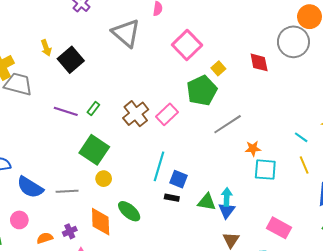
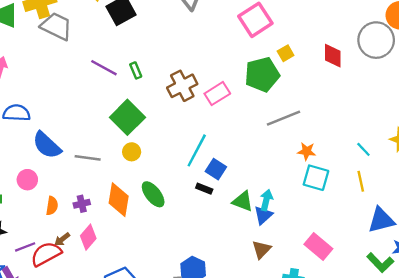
green rectangle: (93, 108) -> (136, 70), turned -72
orange semicircle: (45, 238) -> (52, 206), turned 105

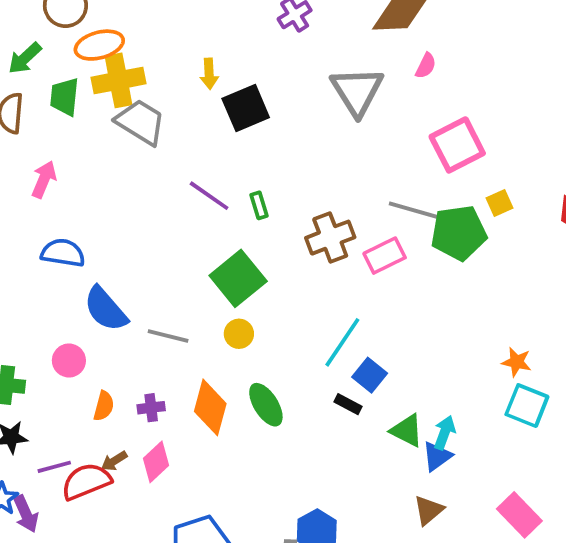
gray line: (283, 118) -> (416, 211), moved, turned 32

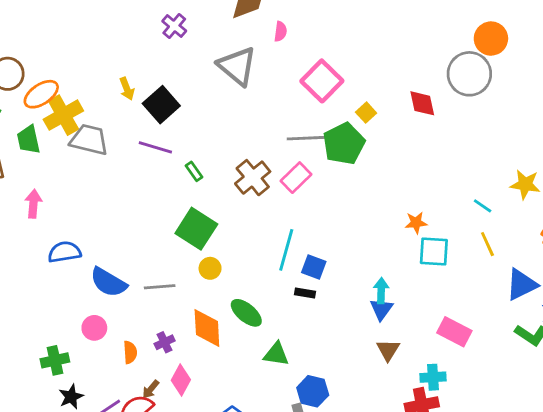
purple line: (209, 196) -> (155, 147), moved
green triangle: (407, 431) -> (276, 354), moved

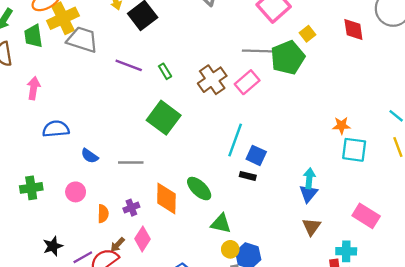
purple line: (155, 147) -> (129, 65), moved
yellow circle: (210, 268) -> (230, 249), moved
blue semicircle: (108, 282) -> (90, 156), size x0.6
green cross: (55, 360) -> (31, 188), moved

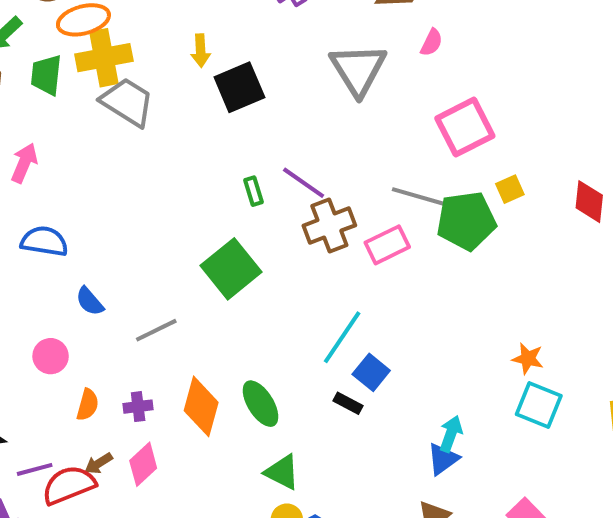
purple line: (129, 65) -> (304, 183), moved
gray line: (131, 162) -> (156, 330), turned -40

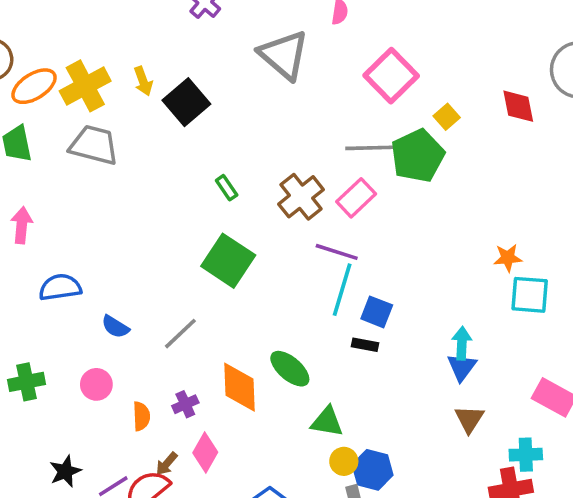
yellow cross: (104, 58) -> (85, 86), moved
purple line: (304, 183) -> (337, 252), moved

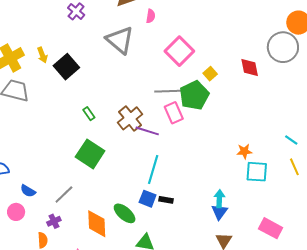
pink rectangle: (356, 198) -> (174, 113), moved, turned -70
purple line: (337, 252) -> (147, 131), moved
blue square: (377, 312) -> (148, 199), moved
pink circle: (96, 384) -> (16, 212), moved
purple cross: (185, 404) -> (54, 221), moved

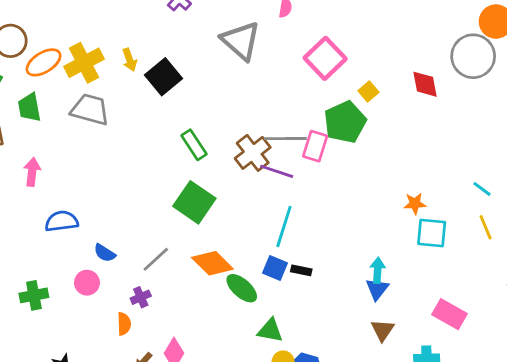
gray line: (169, 91) -> (285, 139), moved
pink rectangle: (174, 113) -> (315, 146), turned 40
green rectangle: (89, 114) -> (194, 145), size x1.5
orange diamond: (97, 224) -> (212, 263), moved, turned -44

